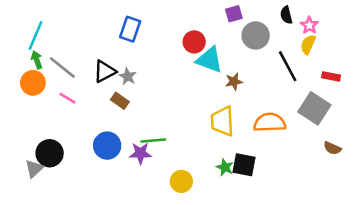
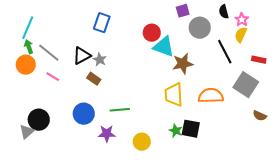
brown star: (234, 82) -> (183, 64), size x1.5
purple star: (140, 153) -> (107, 134), moved

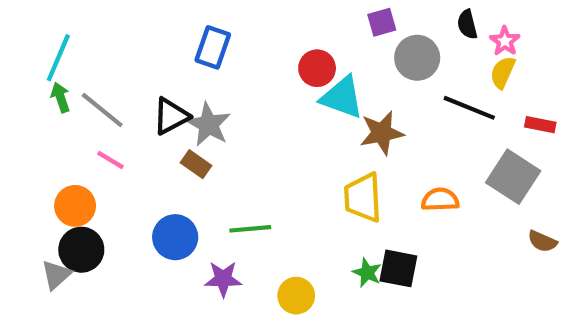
black line: (225, 52) -> (469, 108), turned -40
gray star: (100, 60) -> (209, 125), size x1.5
orange circle: (26, 65) -> (75, 206), moved
orange semicircle: (211, 96) -> (440, 200), size x0.7

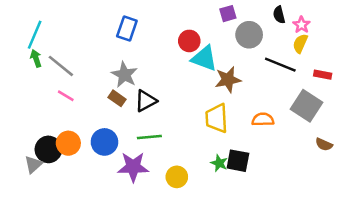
black triangle: (171, 116) -> (146, 101), moved
orange circle: (75, 206) -> (68, 143), moved
purple star: (223, 279) -> (133, 167), size x1.4

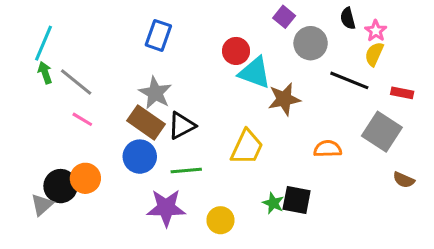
purple square: (228, 14) -> (284, 17), turned -35
brown rectangle: (117, 98) -> (146, 122), size x1.6
yellow trapezoid: (217, 118) -> (247, 147), moved, turned -152
blue circle: (104, 142) -> (140, 157), moved

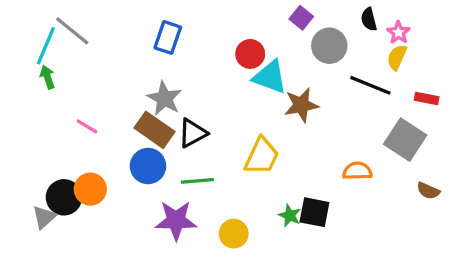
gray line: (76, 82) -> (72, 31), moved
orange semicircle: (328, 149) -> (357, 171), moved

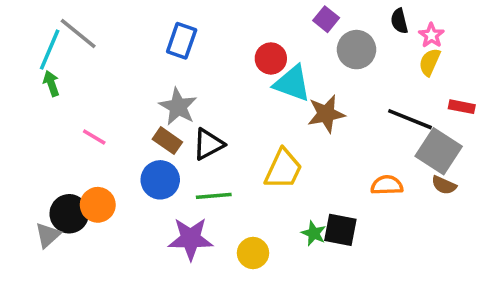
black line: (370, 85) -> (410, 119), moved
brown rectangle: (155, 130) -> (167, 141), size x0.7
brown semicircle: (428, 191) -> (444, 185), moved

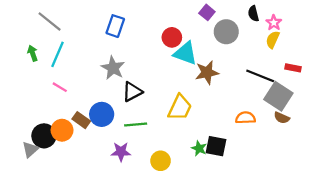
cyan line: (50, 50) -> (57, 54), moved
brown rectangle: (167, 141) -> (81, 120), moved
purple star: (191, 239) -> (121, 152), size x0.7

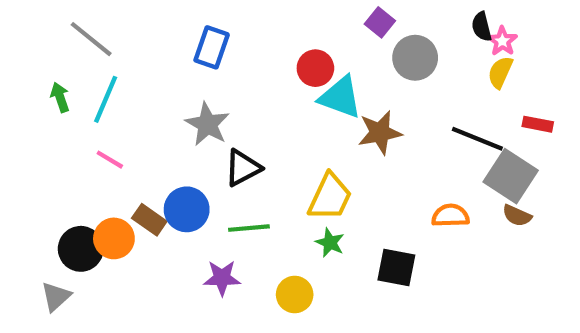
black semicircle: (253, 14) -> (482, 27), moved
green star: (199, 148) -> (330, 243), moved
gray triangle: (30, 149) -> (56, 297), moved

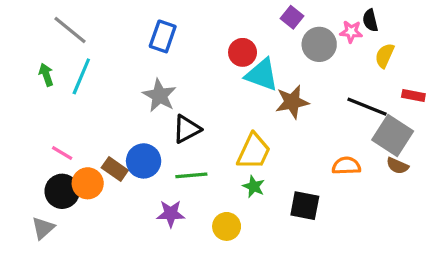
pink star: (502, 41) -> (351, 32), moved, turned -30
pink line: (110, 160) -> (62, 153), moved

